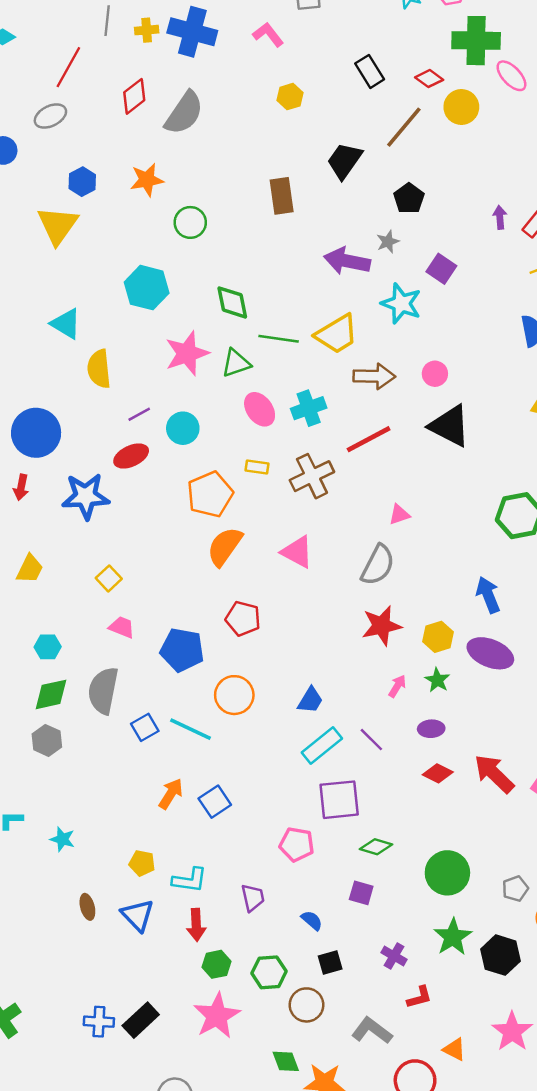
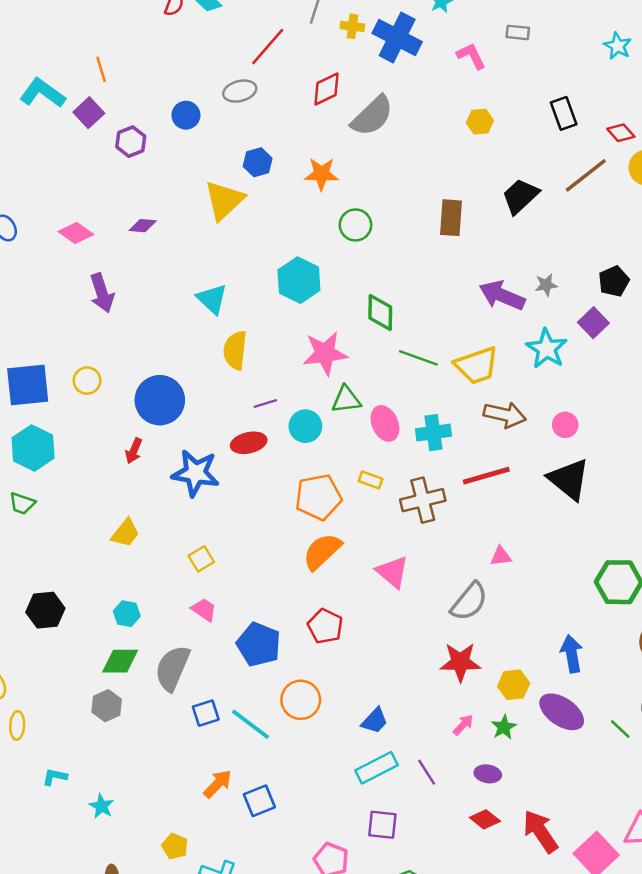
black pentagon: (409, 198) -> (614, 281), moved
green triangle: (236, 363) -> (346, 400), moved
purple square: (339, 800) -> (382, 825), size x0.7

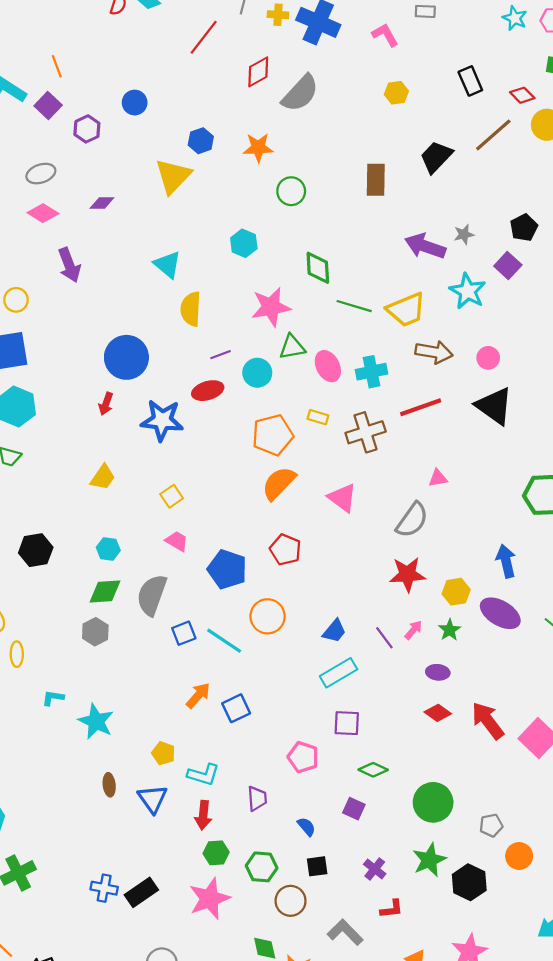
gray ellipse: (240, 91) -> (41, 174), moved
cyan hexagon: (299, 280) -> (244, 243), size x0.7
yellow circle: (87, 381) -> (16, 300), moved
purple line: (427, 772) -> (384, 638), moved
cyan star: (101, 806) -> (96, 721), size x1.6

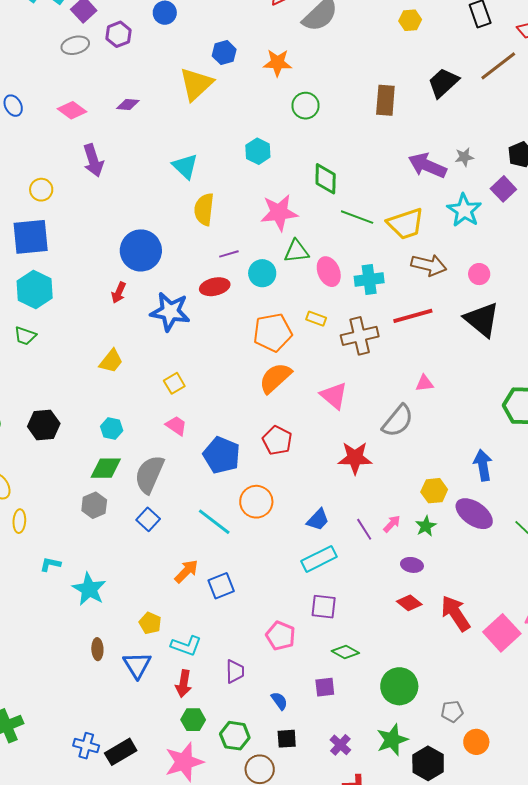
gray ellipse: (41, 174) -> (75, 45), moved
red star: (407, 574) -> (355, 458), moved
blue square: (184, 633) -> (148, 519), moved, turned -30
purple square: (354, 809) -> (325, 687), turned -35

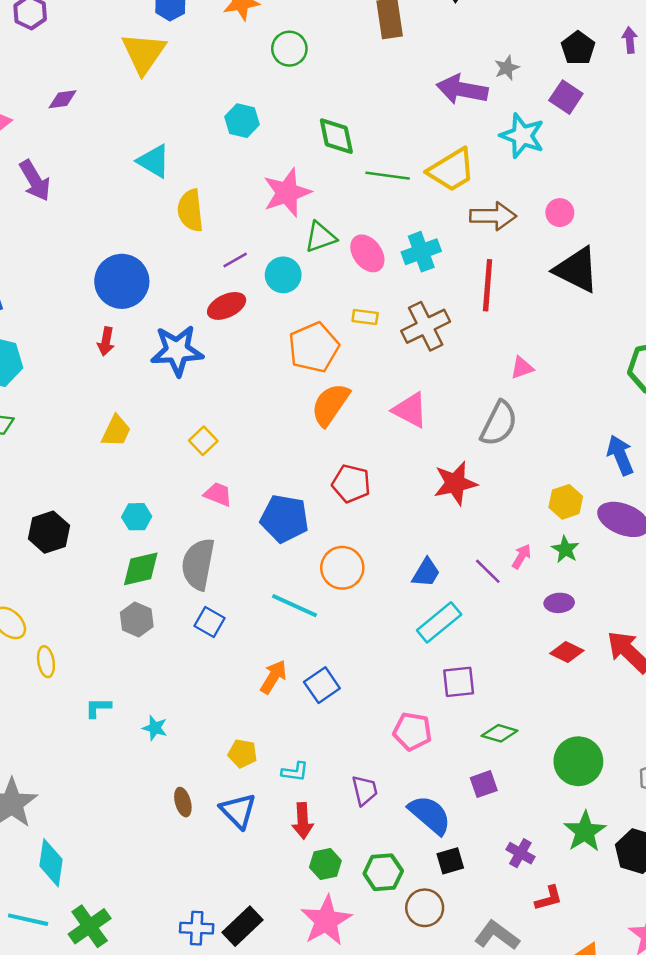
red line: (413, 316) -> (488, 285), turned -57
cyan star: (89, 589) -> (155, 728), size x0.6
cyan L-shape: (186, 646) -> (295, 772), size x0.7
blue semicircle: (279, 701) -> (430, 815), size x1.8

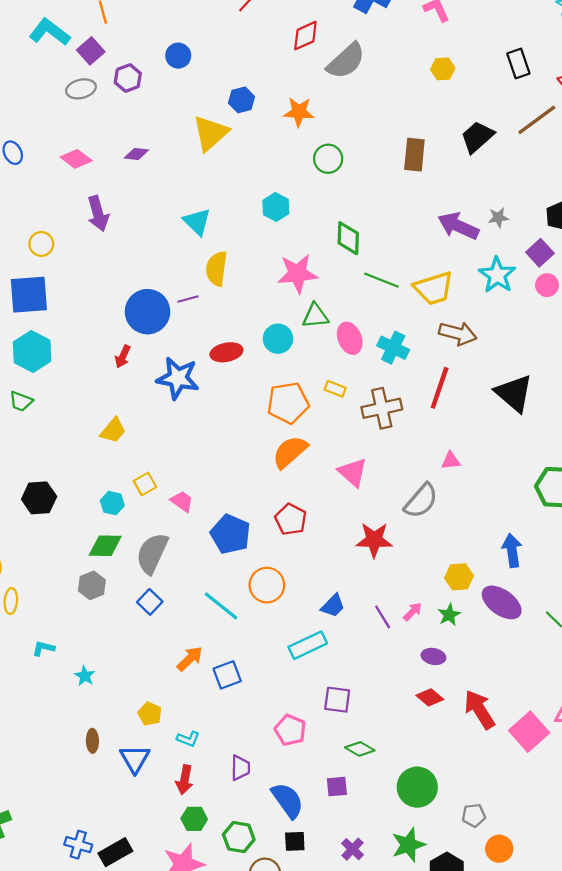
pink circle: (560, 213) -> (547, 285), moved
cyan cross: (421, 252) -> (393, 348), turned 32
purple line: (235, 260) -> (188, 299), moved
yellow square: (203, 441) -> (145, 484), moved
cyan rectangle: (439, 622) -> (308, 645), moved

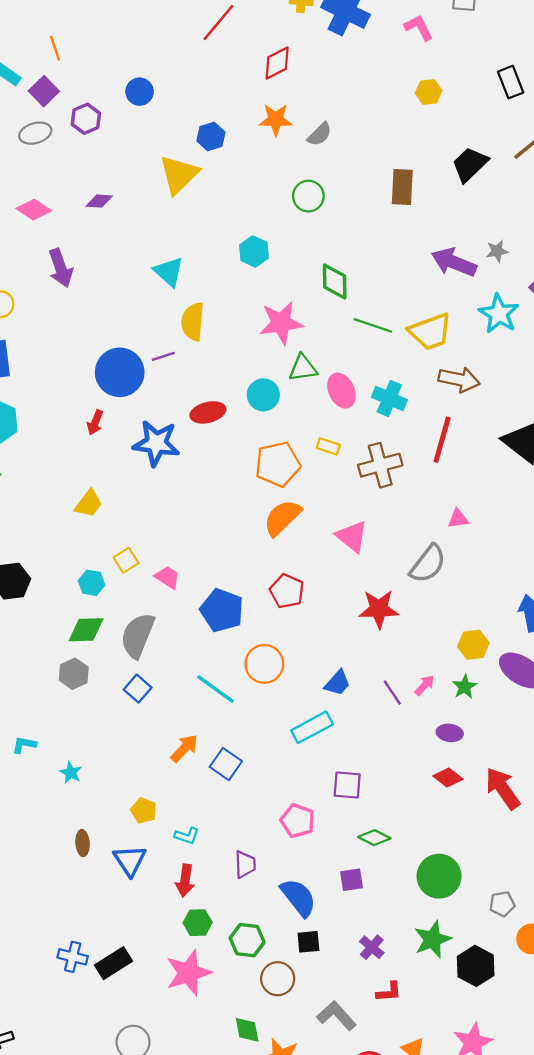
gray semicircle: (346, 61) -> (320, 134), moved, size x0.6
orange star: (299, 112) -> (276, 120), moved
blue square: (227, 675) -> (226, 764), turned -32

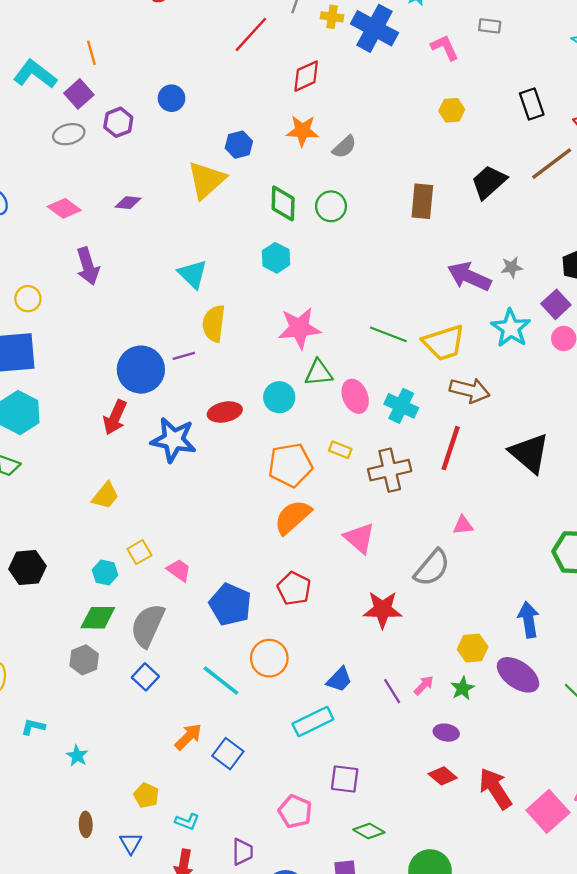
green diamond: (335, 282) -> (283, 203), moved
red arrow: (95, 423) -> (115, 417), size x1.4
blue triangle: (130, 860) -> (131, 843), size x0.7

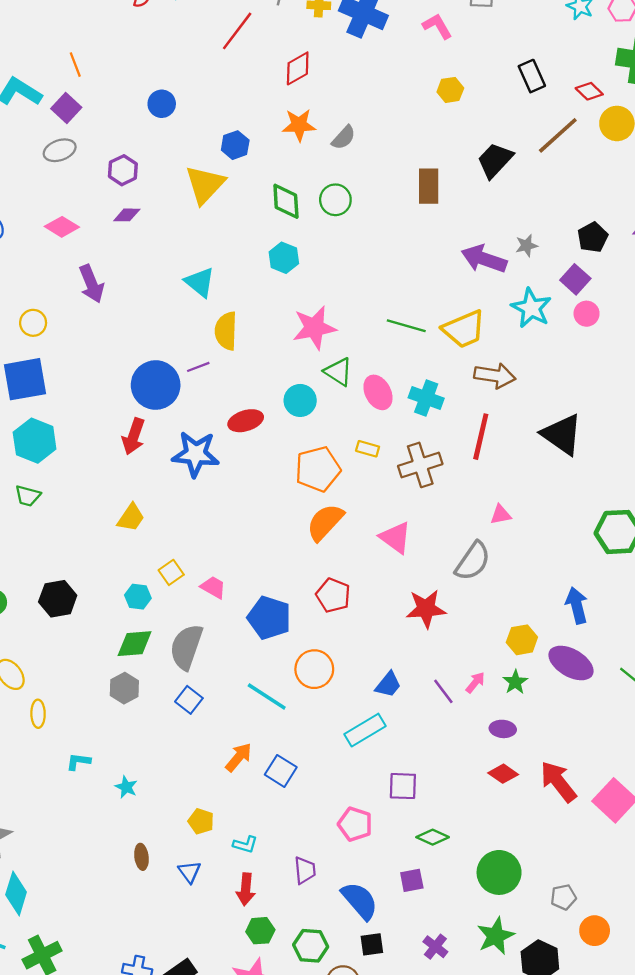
purple hexagon: (118, 122) -> (123, 170), moved
green triangle: (319, 373) -> (338, 372), turned 44

